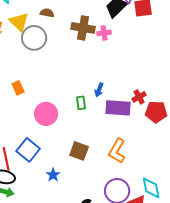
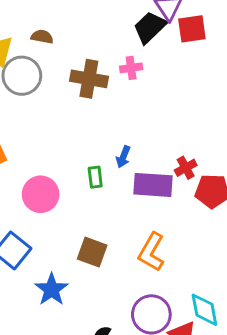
brown cross: (83, 28) -> (89, 79), moved
blue star: (53, 175) -> (52, 289), size x1.5

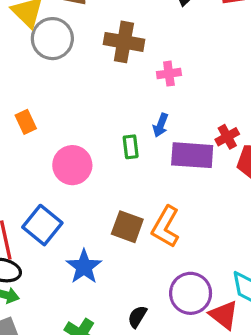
pink cross: (131, 68) -> (169, 74), moved
orange L-shape: (151, 252) -> (166, 227), moved

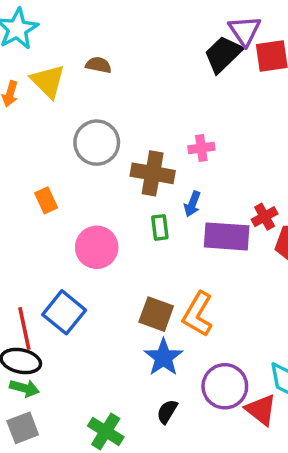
gray circle: (52, 39) -> (97, 143), moved
brown cross: (124, 42) -> (153, 173), moved
blue star: (84, 267) -> (163, 357), moved

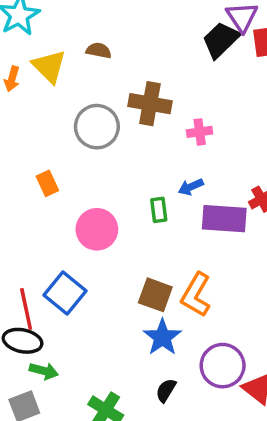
brown cross: (153, 173) -> (150, 104), moved
blue arrow: (192, 204) -> (191, 187), turned 45
green arrow: (24, 388) -> (44, 371), moved

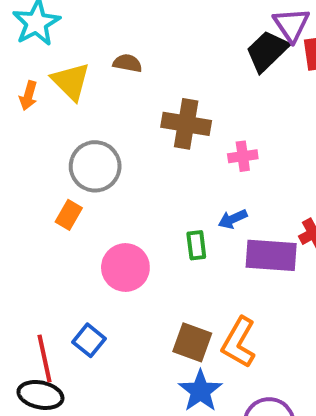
gray circle: (97, 127) -> (95, 166), moved
orange rectangle: (47, 183) -> (69, 215), turned 55
blue square: (65, 293) -> (89, 340), size x0.7

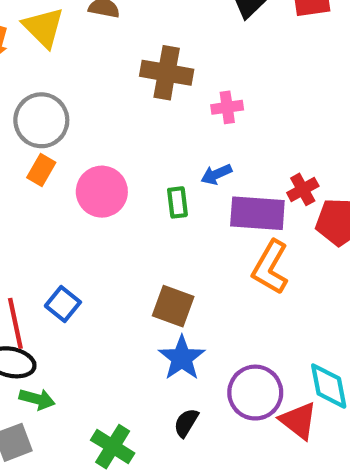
gray circle: (95, 166) -> (41, 120), moved
pink circle: (125, 268) -> (102, 192), moved
orange L-shape: (239, 342) -> (270, 267), moved

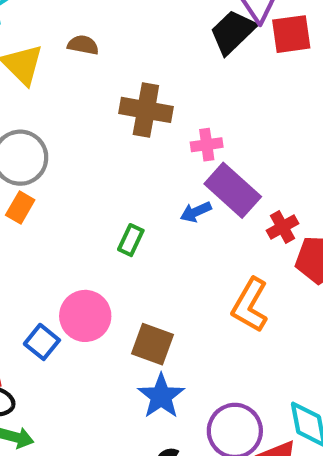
pink circle: (102, 192) -> (85, 316), moved
green rectangle: (177, 202) -> (131, 240), moved, turned 32
purple rectangle: (257, 213) -> (233, 190), moved, turned 38

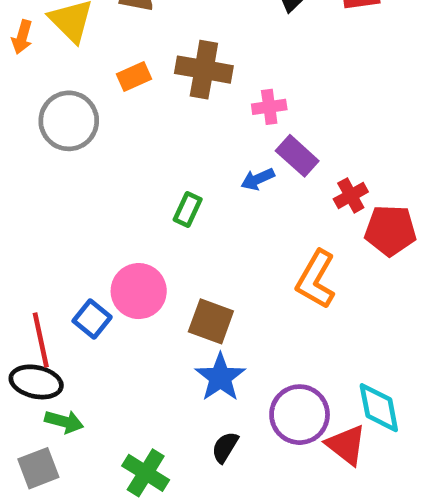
purple rectangle: (233, 190) -> (297, 156), size x0.7
orange rectangle: (20, 208) -> (134, 77), moved, turned 36

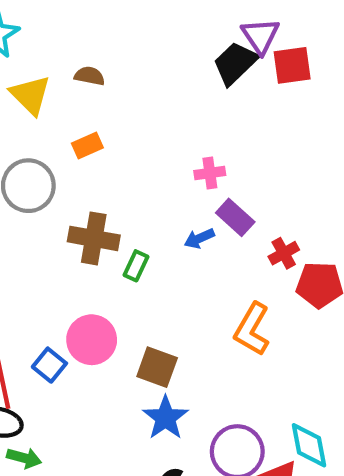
brown cross: (204, 70) -> (94, 238), moved

